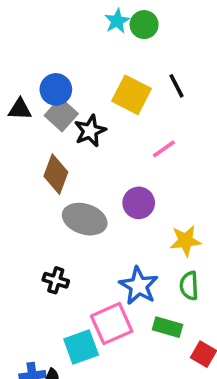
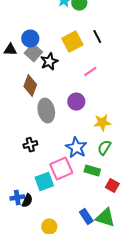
yellow square: (131, 95) -> (72, 42), turned 35
gray ellipse: (85, 219) -> (46, 111), turned 60
black cross: (56, 280) -> (30, 145), turned -32
green semicircle: (189, 286) -> (104, 148), turned 35

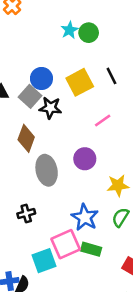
blue circle: (30, 39) -> (41, 79), moved
black star: (49, 62) -> (50, 108), turned 30
green rectangle: (92, 171) -> (91, 249), moved

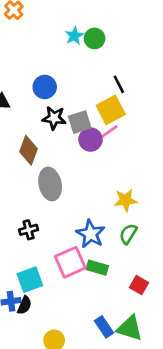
yellow square: (80, 82) -> (111, 110), moved
gray square: (30, 96) -> (80, 122), moved, turned 30
purple circle: (85, 159) -> (91, 140), moved
cyan square: (44, 261) -> (30, 280), moved

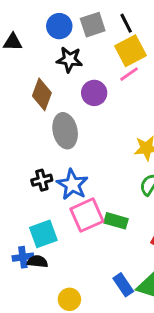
black line: (119, 84) -> (126, 23), moved
gray square: (80, 122) -> (93, 25), moved
purple circle: (91, 140) -> (94, 93), moved
blue star: (91, 234) -> (72, 185), moved
black semicircle: (24, 305) -> (37, 262), turned -108

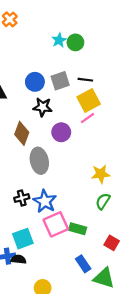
black line: (126, 23) -> (85, 80), turned -56
blue rectangle: (123, 285) -> (83, 264), moved

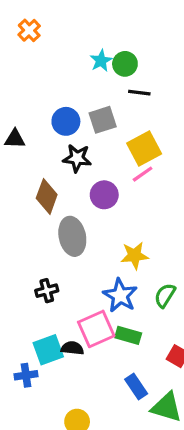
black line: (85, 80) -> (139, 93), moved
yellow star: (101, 174) -> (135, 255), moved
blue star: (45, 201) -> (120, 295), moved
black semicircle: (18, 259) -> (72, 348), moved

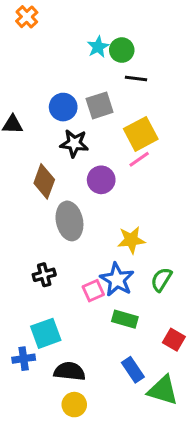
pink square: (96, 329) -> (93, 291), moved, size x0.6
black semicircle: (72, 348) -> (69, 371), moved, size x1.4

